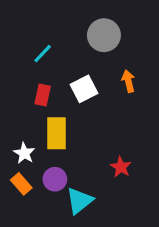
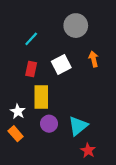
red star: (121, 167) -> (88, 150), moved
purple circle: (55, 179) -> (49, 124), moved
cyan triangle: (79, 201) -> (78, 126), moved

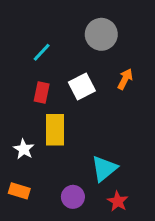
orange arrow: (94, 59) -> (125, 79), turned 40
purple circle: (49, 124) -> (73, 197), moved
orange rectangle: (16, 134) -> (19, 191), moved, turned -32

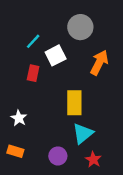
orange arrow: (125, 79) -> (99, 63), size x1.5
white square: (82, 86) -> (56, 55), moved
yellow rectangle: (55, 130) -> (74, 103), moved

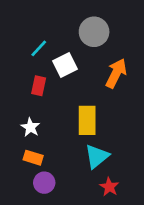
white star: (19, 118) -> (30, 127), moved
orange rectangle: (15, 151) -> (33, 158), moved
purple circle: (58, 156) -> (44, 183), moved

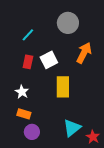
white square: (65, 65) -> (49, 60), moved
cyan triangle: (97, 156) -> (72, 128), moved
red star: (109, 187) -> (93, 137), moved

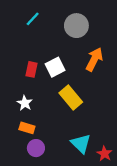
cyan line: (28, 35) -> (33, 19), moved
yellow rectangle: (63, 87) -> (71, 97), turned -40
cyan triangle: (72, 128) -> (81, 144), turned -36

